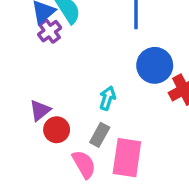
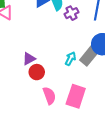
purple cross: (50, 31) -> (71, 13), moved
gray rectangle: (100, 135) -> (90, 55), moved, size x1.5

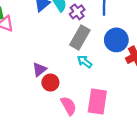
gray rectangle: (90, 55) -> (80, 37), moved
cyan arrow: (70, 59) -> (85, 62), turned -72

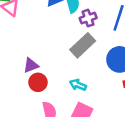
cyan arrow: (85, 62) -> (78, 85), moved, turned -32

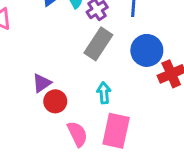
cyan arrow: (78, 85) -> (104, 93), turned 77

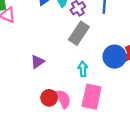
blue circle: (147, 50) -> (115, 57), moved
red circle: (55, 101) -> (49, 98), moved

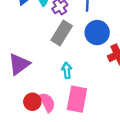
blue circle: (115, 57) -> (97, 33), moved
purple triangle: (37, 62) -> (19, 64), size x1.5

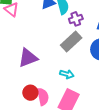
cyan arrow: (67, 70) -> (67, 74), turned 96

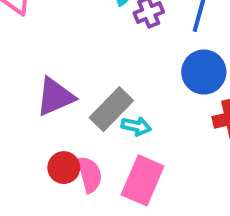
gray rectangle: (71, 41) -> (111, 109), moved

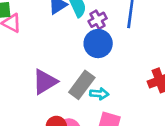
blue circle: (204, 72) -> (98, 44), moved

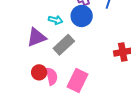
cyan arrow: (99, 94) -> (56, 20), moved

